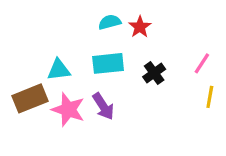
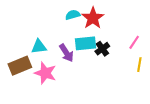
red star: (140, 27) -> (93, 18), size x1.5
cyan rectangle: (108, 63) -> (85, 43), moved
purple arrow: (103, 106) -> (66, 53), moved

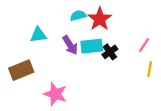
cyan triangle: (39, 47) -> (38, 35), moved
purple arrow: (66, 53) -> (70, 45), moved
pink star: (45, 73) -> (55, 94), moved

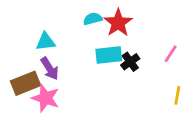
purple arrow: (70, 45) -> (50, 68), moved
yellow line: (150, 69) -> (177, 95), moved
pink star: (55, 94) -> (46, 98), moved

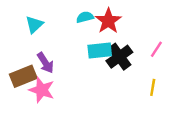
cyan triangle: (46, 42) -> (34, 25), moved, turned -36
black cross: (130, 62) -> (119, 57), size x1.5
yellow line: (177, 95) -> (153, 87), moved

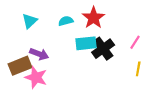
cyan semicircle: (85, 17) -> (66, 21), moved
purple arrow: (45, 63) -> (39, 54), turned -36
yellow line: (153, 87) -> (138, 69), moved

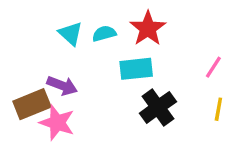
cyan triangle: (30, 21) -> (71, 34), moved, turned -35
black cross: (103, 49) -> (158, 107), moved

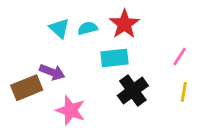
pink star: (57, 123) -> (71, 110), moved

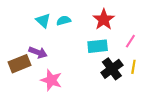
red star: (124, 24) -> (104, 20), moved
cyan rectangle: (114, 58) -> (98, 46), moved
black cross: (133, 91) -> (112, 69), moved

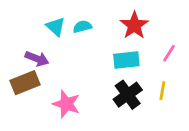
purple arrow: (38, 52) -> (37, 59), moved
yellow line: (133, 67) -> (162, 91), moved
black cross: (112, 69) -> (128, 95), moved

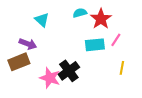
cyan semicircle: (82, 27) -> (80, 13), moved
pink line: (169, 53) -> (116, 40), moved
black cross: (128, 95) -> (69, 71), moved

